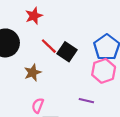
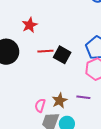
red line: (49, 46) -> (45, 51), turned -42
brown star: (33, 73) -> (60, 101), moved

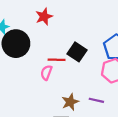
red line: (45, 51) -> (57, 60), moved
pink semicircle: (40, 105) -> (46, 73), moved

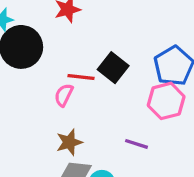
brown star: (70, 102) -> (69, 142), moved

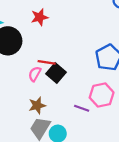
black square: (113, 68) -> (56, 73), moved
pink hexagon: (166, 101) -> (102, 95), moved

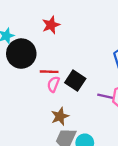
red line: (47, 62) -> (49, 72), moved
purple line: (82, 108) -> (105, 96), moved

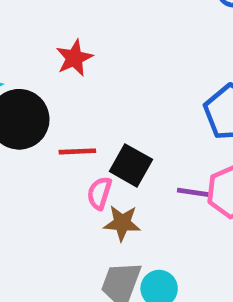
pink semicircle: (53, 84) -> (99, 193), moved
brown star: (60, 116) -> (122, 223), moved, turned 30

